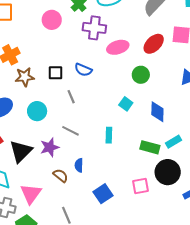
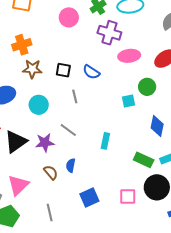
cyan square: (126, 104) -> (129, 101), moved, turned 32

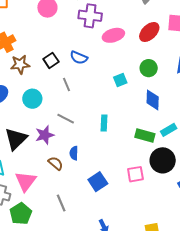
black square: (63, 70) -> (51, 60), turned -35
green circle: (147, 87) -> (149, 68), moved

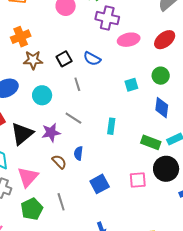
green pentagon: (21, 214) -> (32, 209), moved

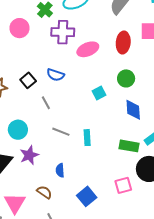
red ellipse: (165, 40) -> (123, 42), turned -35
cyan circle: (42, 95) -> (18, 130), moved
gray line: (73, 118) -> (61, 132), moved
brown semicircle: (59, 162) -> (44, 192), moved

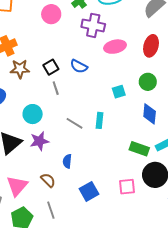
gray line: (46, 103) -> (56, 88), moved
cyan rectangle: (87, 138) -> (99, 120), moved

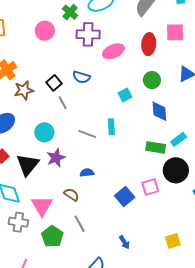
blue semicircle: (67, 161) -> (87, 173), turned 88
blue square: (89, 191) -> (125, 197), moved

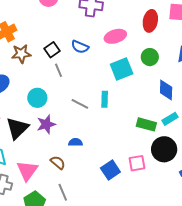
pink ellipse: (113, 51) -> (115, 36), moved
cyan square: (125, 95) -> (122, 69), size x1.6
blue diamond: (159, 111) -> (166, 90), moved

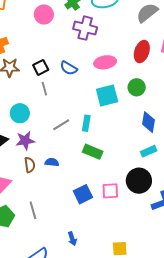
gray line: (80, 104) -> (61, 125), turned -66
green rectangle: (146, 124) -> (93, 152), moved
brown semicircle: (58, 163) -> (30, 165), moved, turned 35

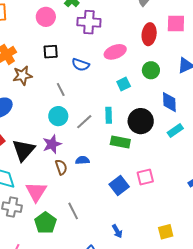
black square: (41, 67) -> (51, 52), moved, turned 35
cyan square: (107, 96) -> (124, 84), size x0.6
cyan circle: (20, 113) -> (58, 116), moved
black circle: (139, 181) -> (141, 121), moved

